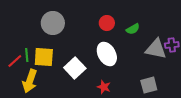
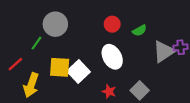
gray triangle: (156, 49) -> (164, 52), turned -45
green line: (27, 55) -> (36, 43), moved, turned 40
yellow square: (44, 57) -> (60, 67), moved
gray square: (149, 85) -> (140, 90), moved, turned -30

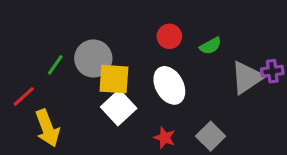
gray circle: (55, 24) -> (93, 58), moved
yellow square: (60, 67) -> (114, 79), moved
yellow arrow: (31, 85) -> (47, 128), turned -40

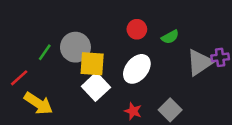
white ellipse: (169, 85) -> (137, 69), turned 68
yellow arrow: (47, 128) -> (38, 103), turned -36

